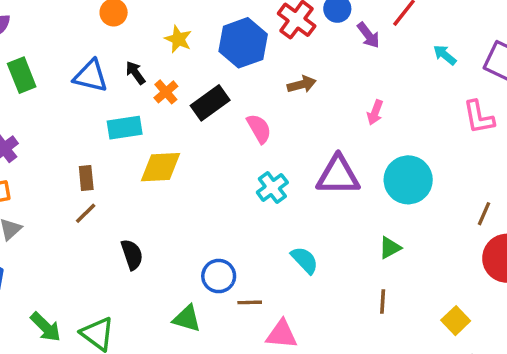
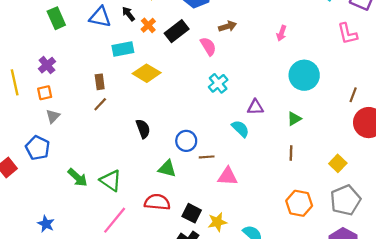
brown arrow: (302, 84) -> (228, 26), moved
yellow diamond: (161, 167) -> (147, 73), turned 36
purple triangle: (338, 175) -> (255, 107), moved, size x0.6
black semicircle: (132, 255) -> (143, 129), moved

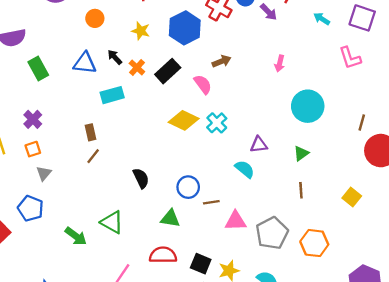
yellow diamond: (147, 73) -> (184, 120), moved
green triangle: (111, 181) -> (112, 222), moved
gray pentagon: (345, 200) -> (272, 233), moved

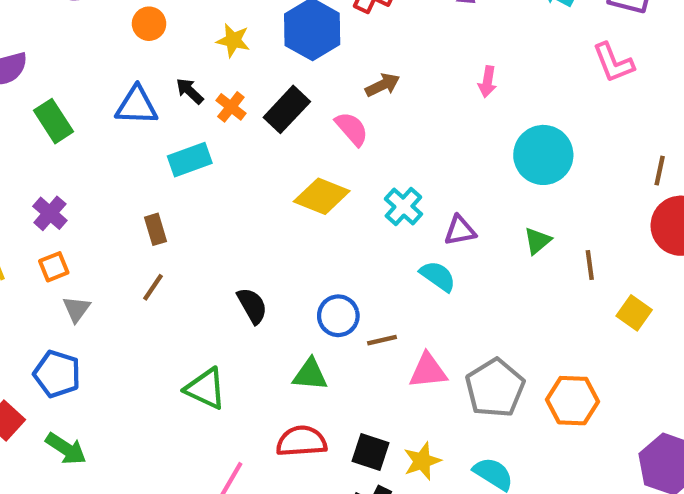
brown line: (362, 122) -> (660, 171), moved
cyan cross: (217, 123) -> (403, 207), moved
brown line: (93, 156) -> (153, 287), moved
brown line: (301, 190) -> (590, 265), moved
green arrow: (76, 236) -> (66, 449), moved

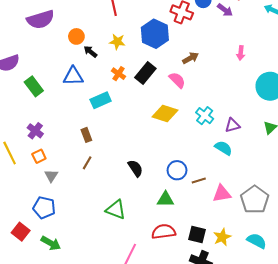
black arrow: (190, 91) -> (90, 52), moved

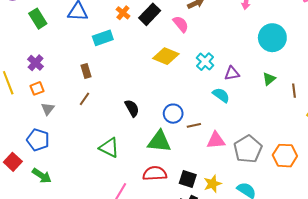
green triangle: (165, 199) -> (159, 142), size x1.4

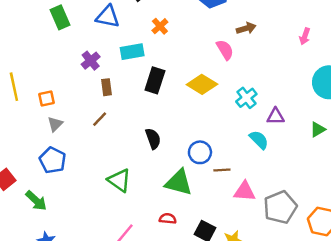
black rectangle: (150, 14) -> (155, 80), moved, turned -35
purple cross: (36, 63) -> (91, 61), moved
blue pentagon: (38, 140) -> (53, 160), moved
red semicircle: (155, 173) -> (168, 219), size x0.6

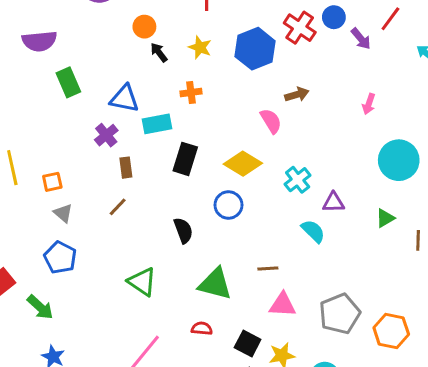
blue triangle: (108, 17) -> (124, 99), moved
orange cross: (160, 26) -> (191, 93), turned 35
gray triangle: (55, 124) -> (63, 213), turned -35
blue circle: (200, 152) -> (228, 205), moved
pink triangle: (245, 191) -> (283, 305), moved

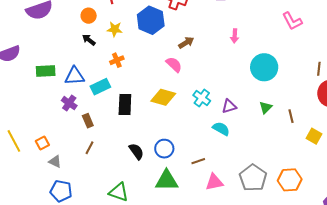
orange circle: (144, 27) -> (89, 16), moved
green rectangle: (68, 82) -> (46, 71), moved, turned -54
blue circle: (228, 205) -> (164, 149), moved

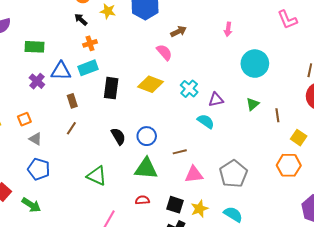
orange cross: (117, 60) -> (90, 43), moved
blue triangle: (75, 76) -> (61, 71), moved
purple cross: (69, 103) -> (37, 81), moved
orange hexagon: (290, 180) -> (289, 165), moved

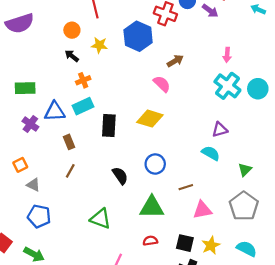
cyan circle: (255, 64) -> (258, 89), size x0.7
cyan cross: (189, 89) -> (227, 86), moved, size x1.4
green triangle: (253, 104) -> (245, 170), moved
blue circle: (147, 136) -> (155, 164), moved

